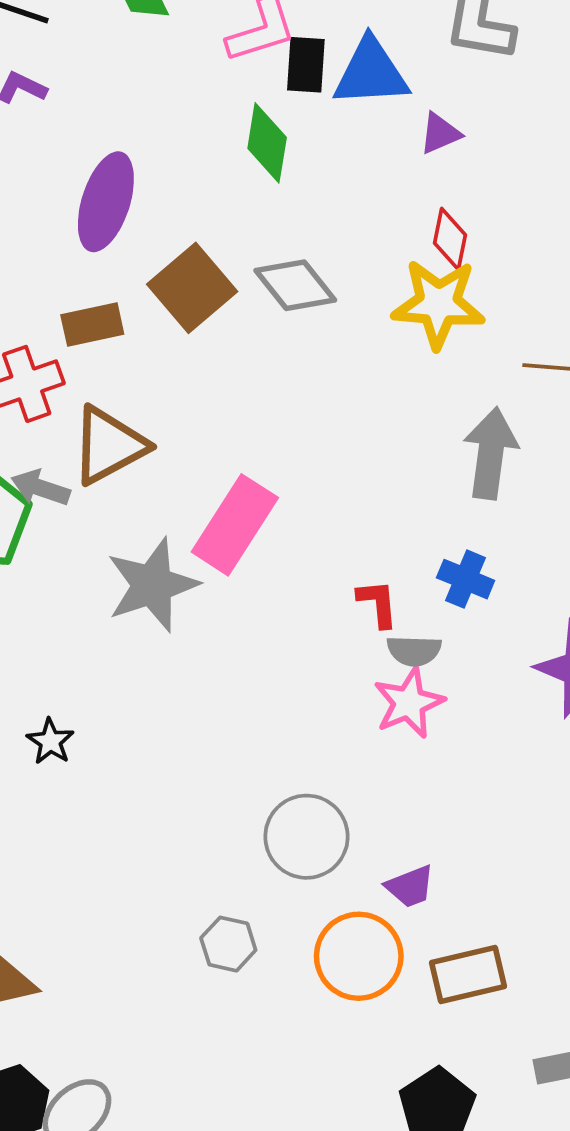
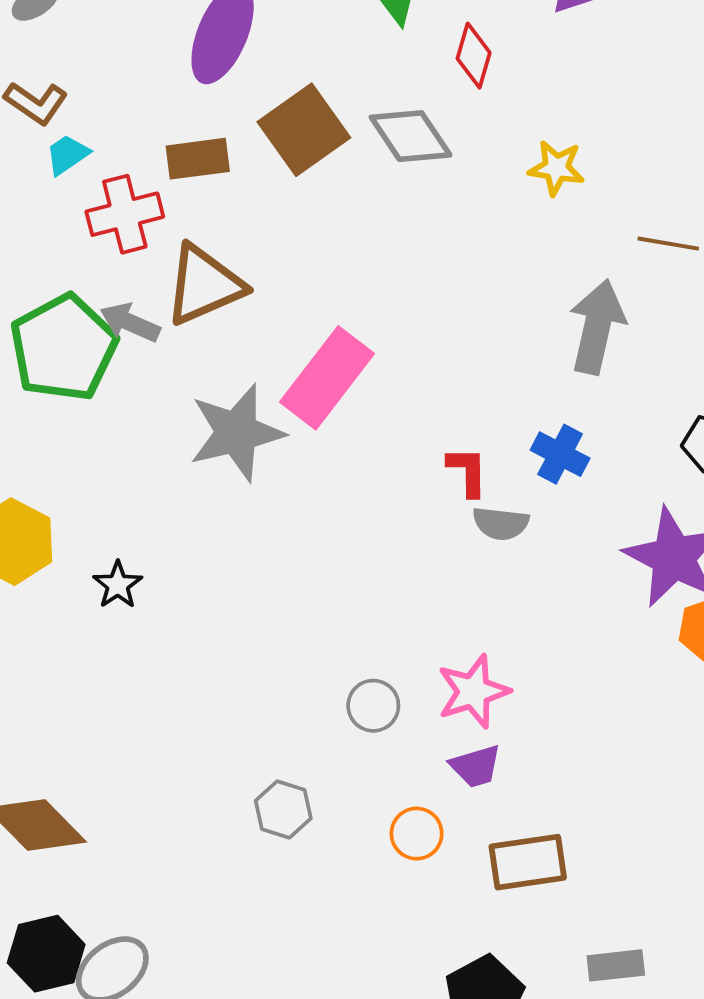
red diamond: (450, 239) -> (474, 56), moved
yellow star: (438, 304) -> (556, 168), size x0.6
pink star: (409, 703) -> (473, 691), moved
gray circle: (306, 837) -> (373, 706), size x0.6
orange circle: (359, 956) -> (417, 834), size x0.6

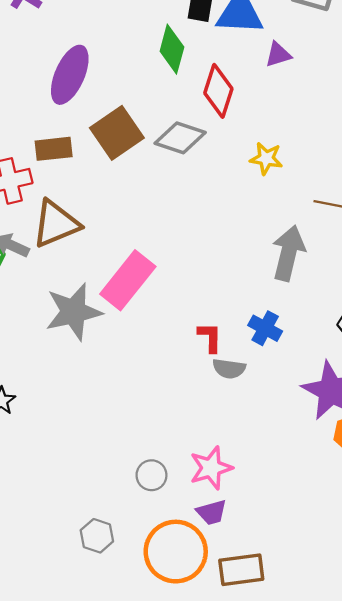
red diamond: (474, 56) -> (218, 91), size x1.4
gray diamond: (411, 136) -> (180, 138), turned -39
orange circle: (417, 834) -> (176, 552), size x2.0

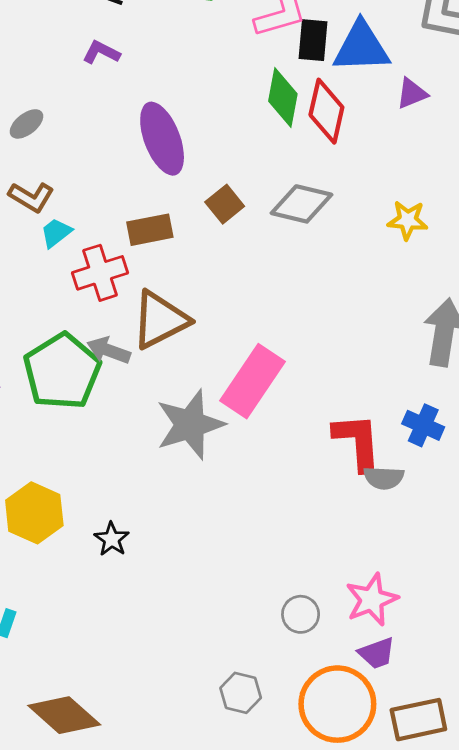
purple ellipse: (70, 75) -> (162, 139), turned -40
red diamond: (218, 91) -> (326, 111), moved
brown square: (117, 133) -> (225, 204), size x0.6
red L-shape: (210, 337) -> (358, 442), size x1.6

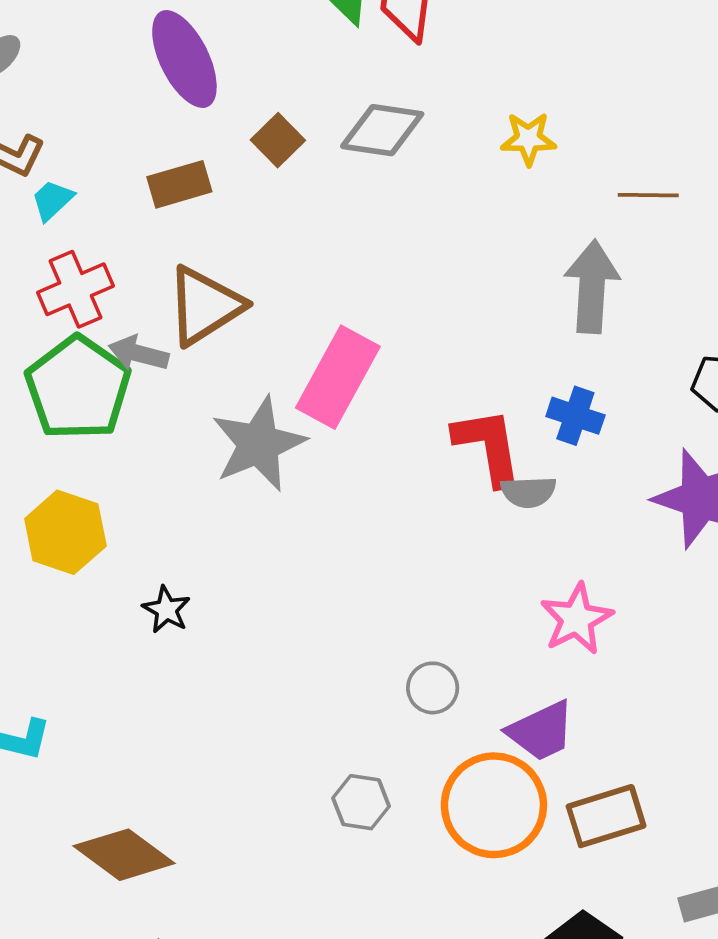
red cross: (100, 273) -> (76, 289), moved
yellow hexagon: (34, 513) -> (65, 532), moved
pink star: (372, 600) -> (577, 619), moved
purple trapezoid: (377, 653) -> (541, 731), size x1.4

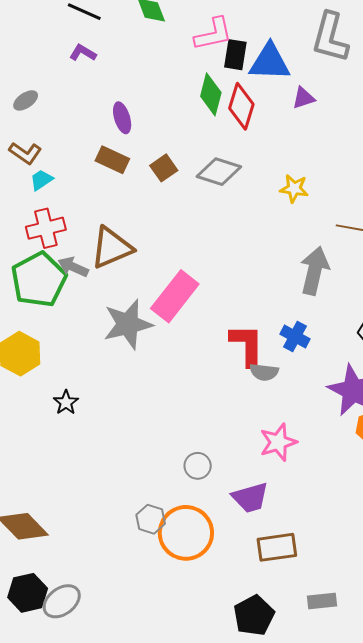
purple ellipse: (184, 59) -> (122, 118), size x0.6
brown rectangle: (179, 184) -> (112, 160), moved, turned 32
orange circle: (494, 805) -> (186, 533), moved

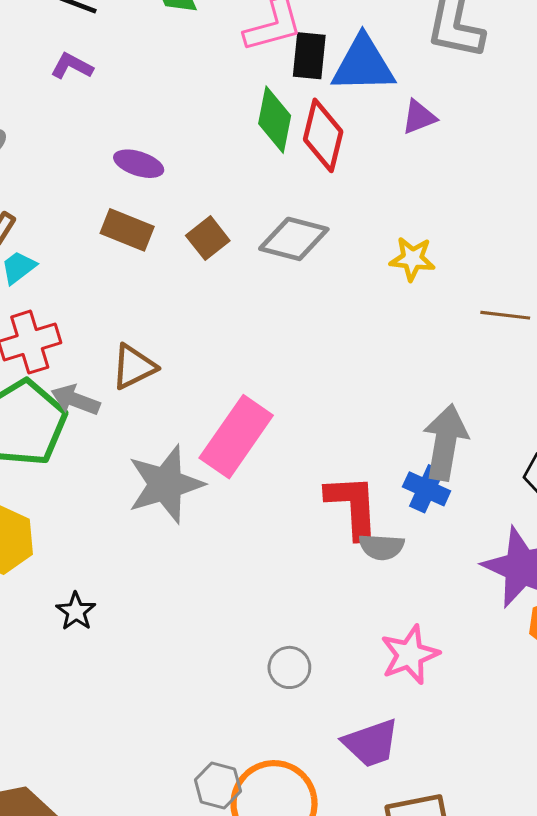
purple ellipse: (122, 118) -> (139, 164), turned -52
brown triangle: (112, 248) -> (134, 367), size x0.7
gray arrow: (315, 271) -> (445, 442), moved
gray circle: (198, 466) -> (289, 667), moved

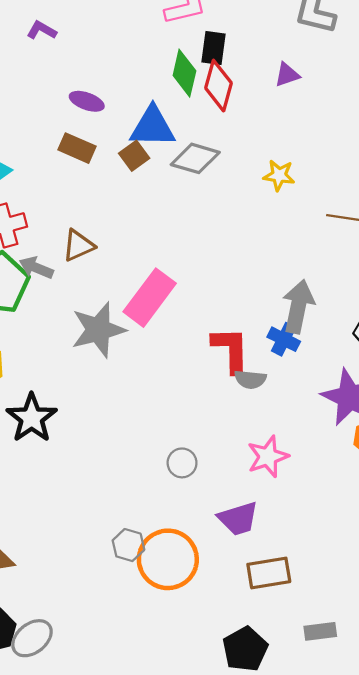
black rectangle: (309, 56) -> (214, 48), moved
blue triangle: (363, 64) -> (153, 127), moved
black star: (76, 611) -> (32, 418), size x1.8

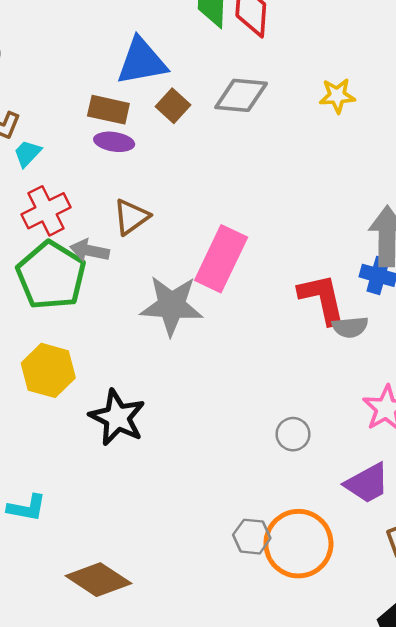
purple ellipse: (87, 101) -> (114, 142), moved
blue triangle: (153, 127) -> (142, 61), moved
gray star: (98, 330) -> (172, 306), turned 30

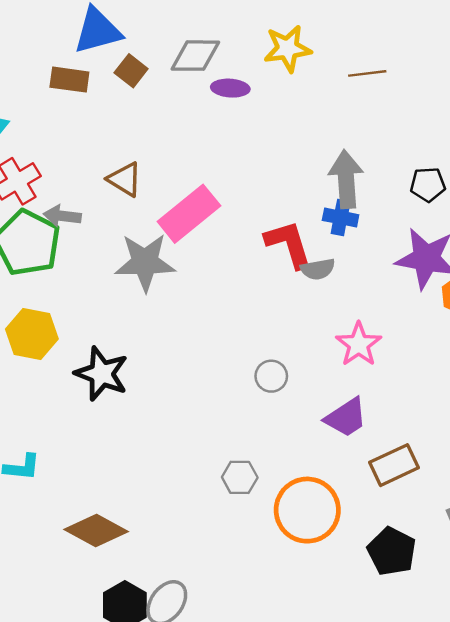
yellow star: (337, 96) -> (288, 48), size x1.4
purple ellipse: (114, 142) -> (230, 88), moved
brown triangle: (131, 217) -> (125, 179), moved, turned -48
pink rectangle: (221, 259) -> (189, 214), turned 30
orange circle: (298, 544) -> (307, 510), moved

